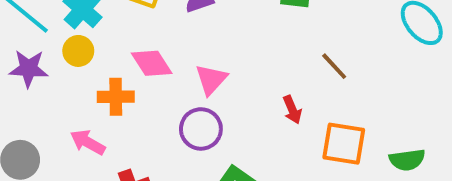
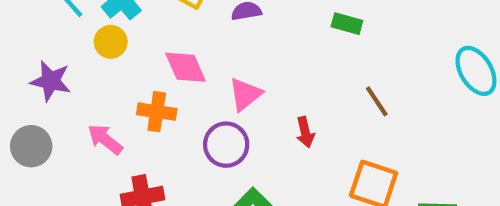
purple star: (29, 69) -> (51, 81), moved
orange cross: (116, 97) -> (157, 112), moved
red arrow: (292, 110) -> (305, 132), moved

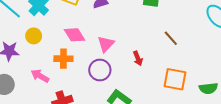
yellow circle: (111, 42) -> (34, 36), moved

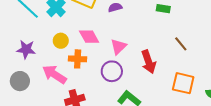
yellow circle: (34, 36) -> (61, 41), moved
red arrow: (138, 58) -> (149, 62), size x1.6
pink arrow: (40, 76) -> (54, 74), size x1.4

